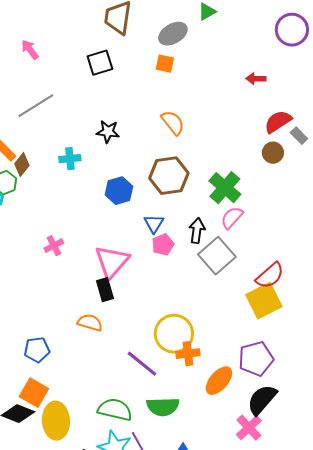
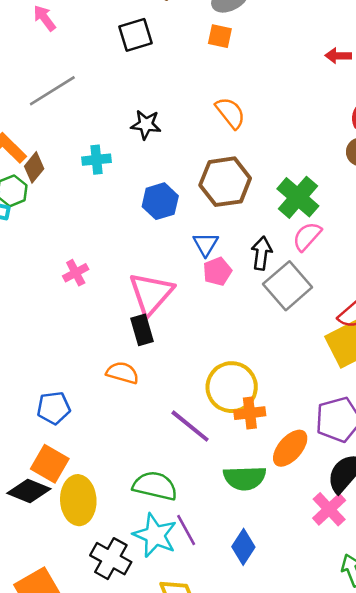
green semicircle: (163, 407) -> (245, 478), moved

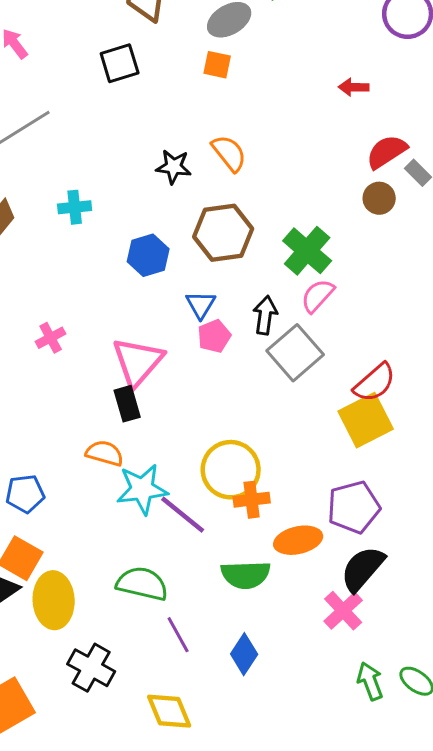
black star: (146, 125) -> (174, 167), moved
orange ellipse: (290, 448) -> (298, 540), turned 36
cyan star: (155, 535) -> (142, 489), moved, turned -30

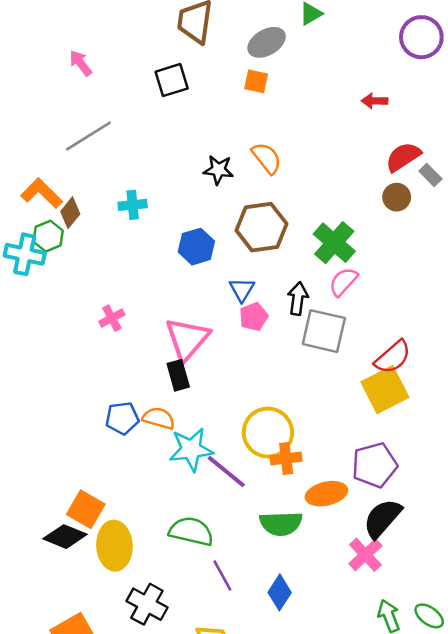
gray square: (295, 353) -> (324, 331), turned -36
blue pentagon: (25, 494) -> (122, 418), moved

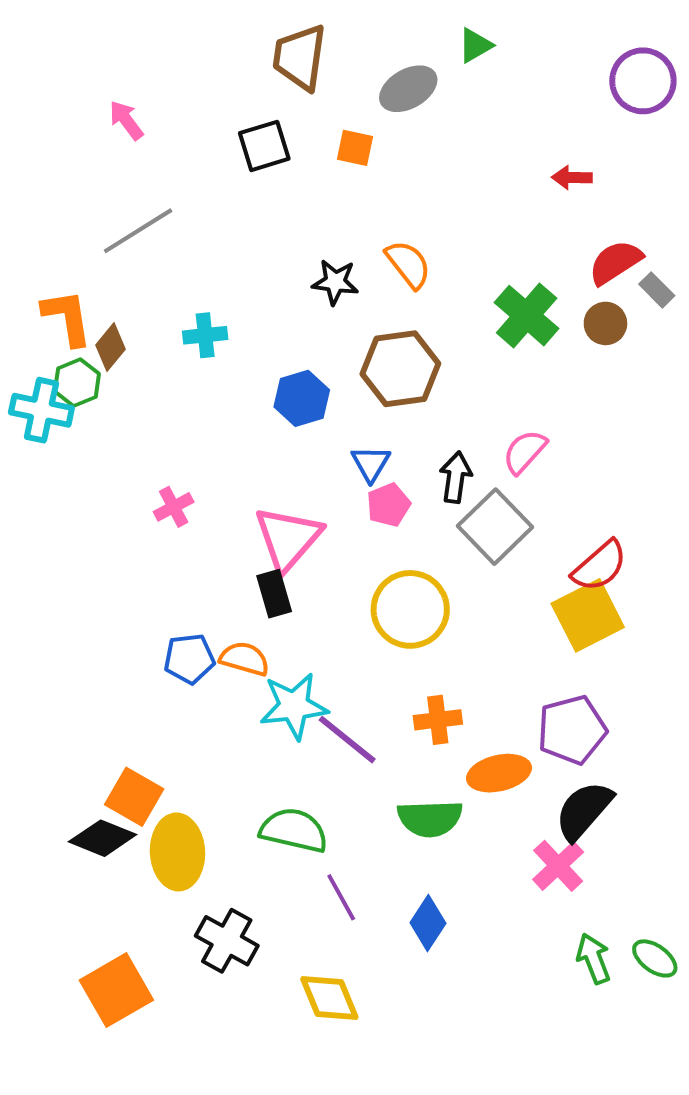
orange square: (256, 81) -> (355, 148), moved
orange L-shape: (42, 193) -> (67, 318), turned 36
green cross: (334, 243) -> (527, 316), moved
gray square: (324, 331) -> (495, 527), turned 33
yellow circle: (268, 433) -> (410, 609), moved

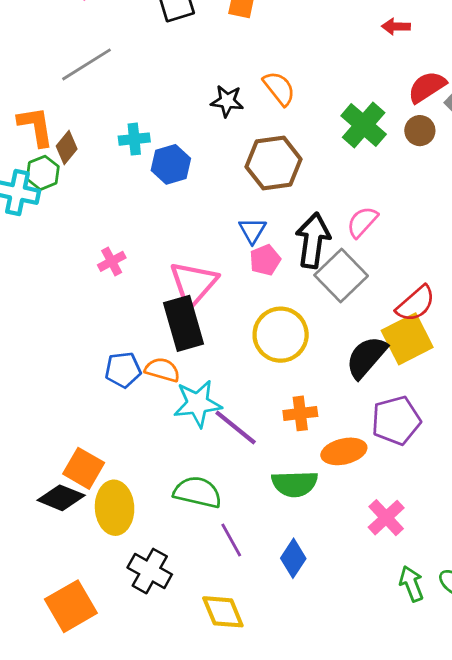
blue hexagon: (302, 398) -> (171, 164), moved
black arrow: (456, 477) -> (313, 240), size x1.5
black rectangle: (274, 594) -> (183, 323), size x1.6
black semicircle: (584, 811) -> (366, 357), moved

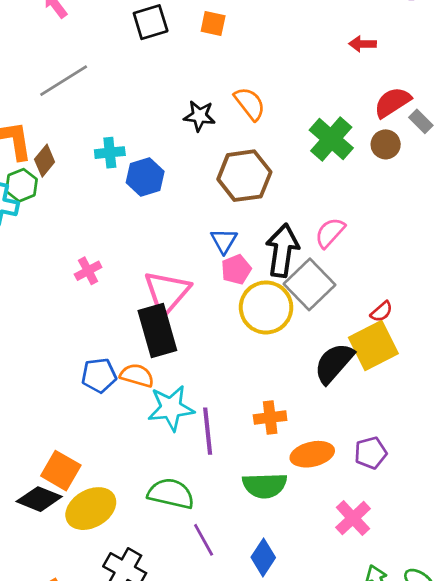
red semicircle: (416, 304) -> (382, 312), size x0.6
yellow circle: (281, 335) -> (266, 307), moved
purple pentagon: (396, 420) -> (371, 453), moved, size x0.7
purple line: (236, 427) -> (208, 431), turned 45
yellow ellipse: (115, 508) -> (91, 509), turned 63

